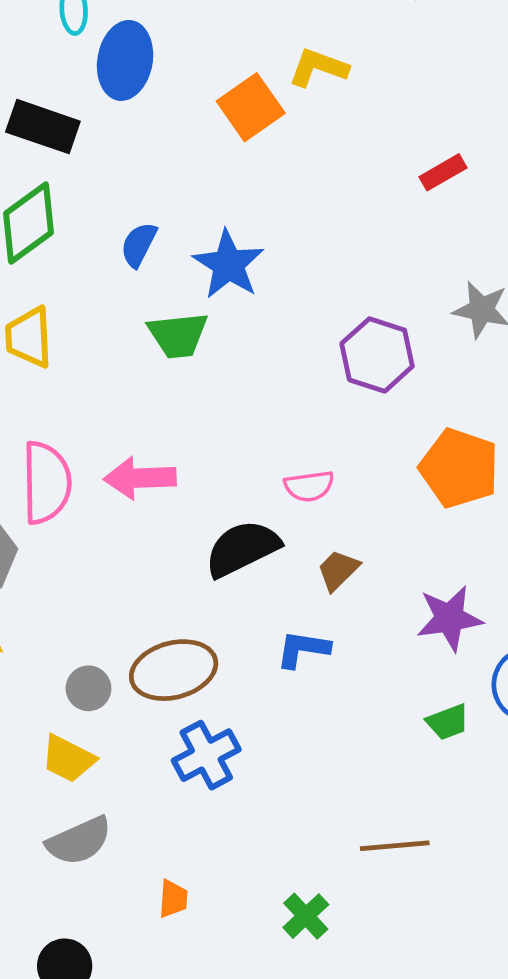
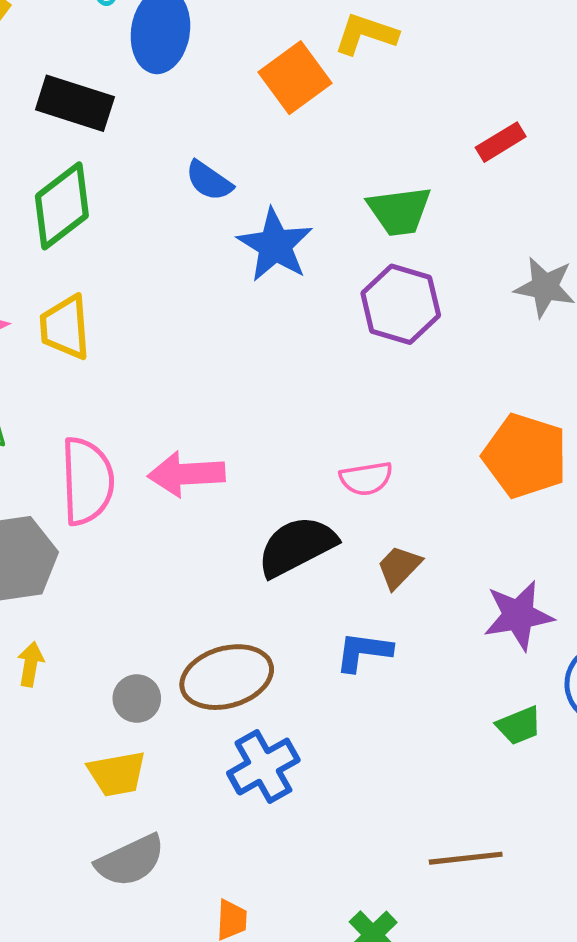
blue semicircle: (139, 245) -> (209, 181), moved, turned -81
green trapezoid: (178, 335) -> (399, 211), moved
purple hexagon: (377, 355) -> (401, 304), moved
yellow trapezoid: (68, 759) -> (117, 774), turned -36

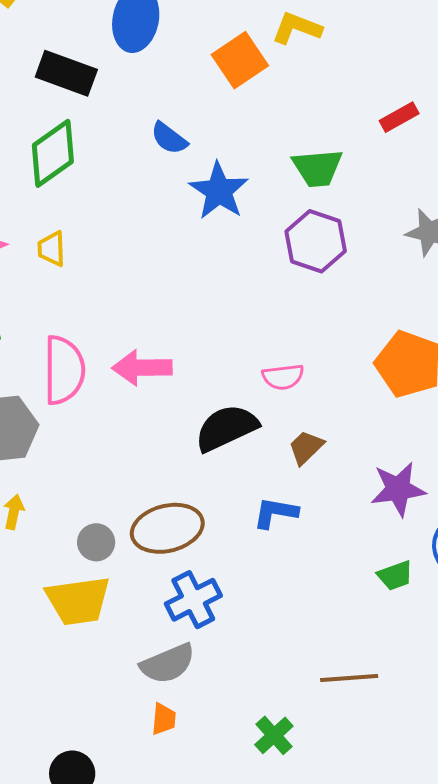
yellow trapezoid: (65, 327) -> (52, 249), size x0.7
yellow trapezoid: (117, 774) -> (78, 601), size x1.4
gray semicircle: (130, 861) -> (168, 664), moved

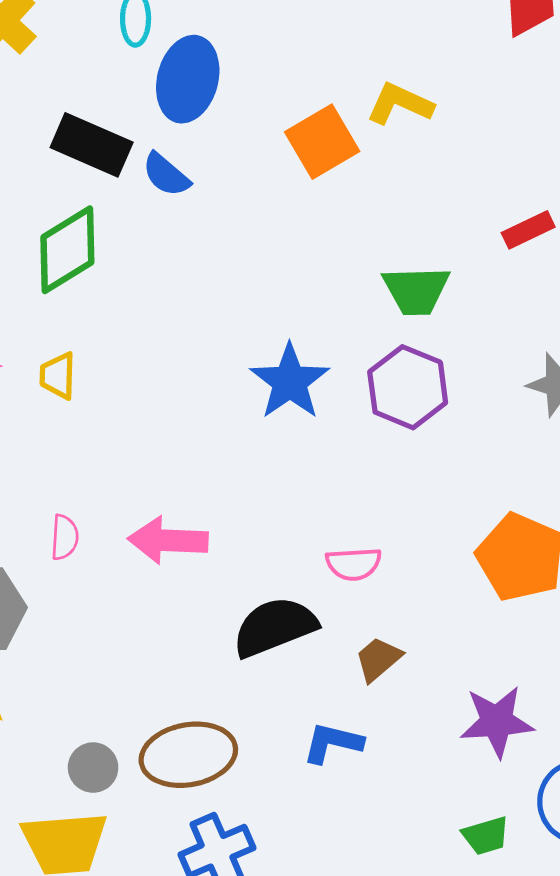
blue semicircle: (169, 138) -> (166, 175), moved
blue star: (219, 191) -> (290, 382), moved
pink semicircle: (64, 370) -> (65, 537), size x0.5

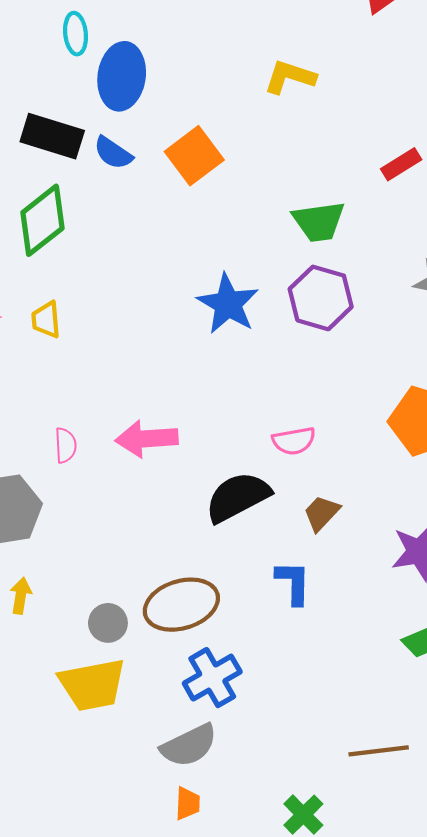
orange square: (322, 142) -> (194, 156), moved
blue L-shape: (333, 743) -> (293, 583), turned 84

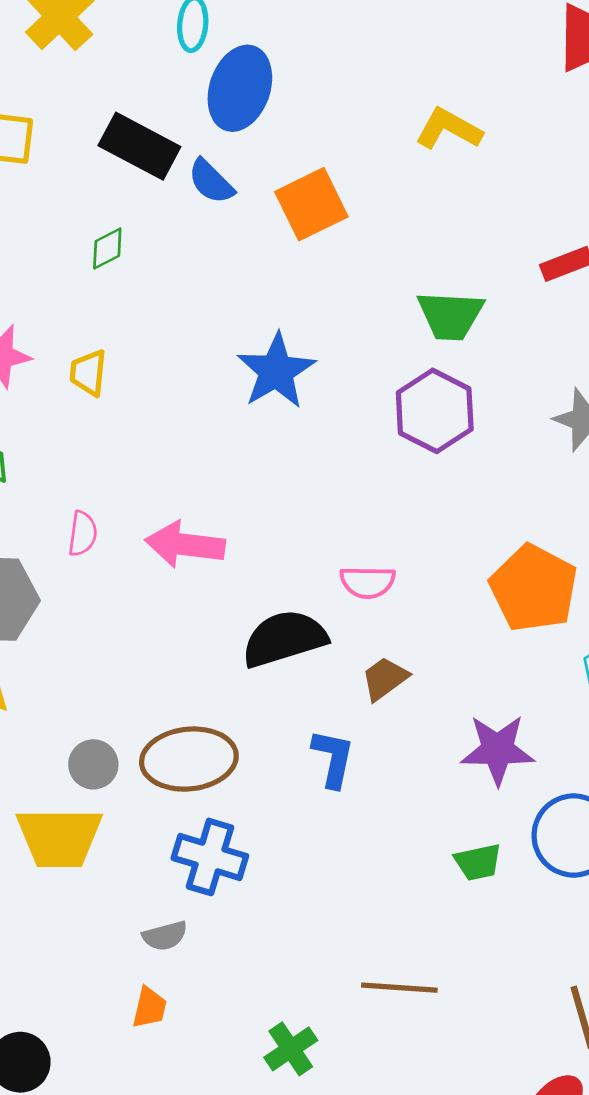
green diamond: (42, 220) -> (107, 248), size x0.5
blue star: (228, 304) -> (276, 371), moved
blue cross: (212, 678) -> (210, 857), turned 36
gray semicircle: (189, 745) -> (165, 936), size x0.6

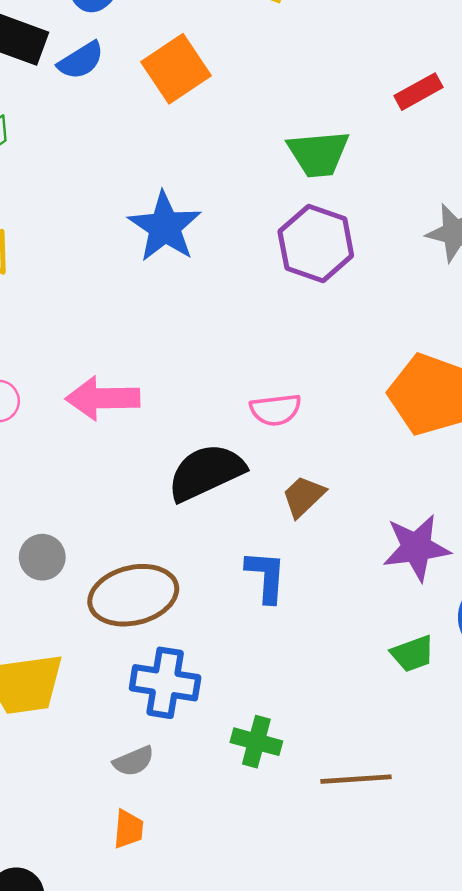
blue semicircle: (211, 181) -> (81, 60), turned -69
gray circle: (93, 764) -> (42, 557), moved
green cross: (291, 1049) -> (256, 742), moved, turned -33

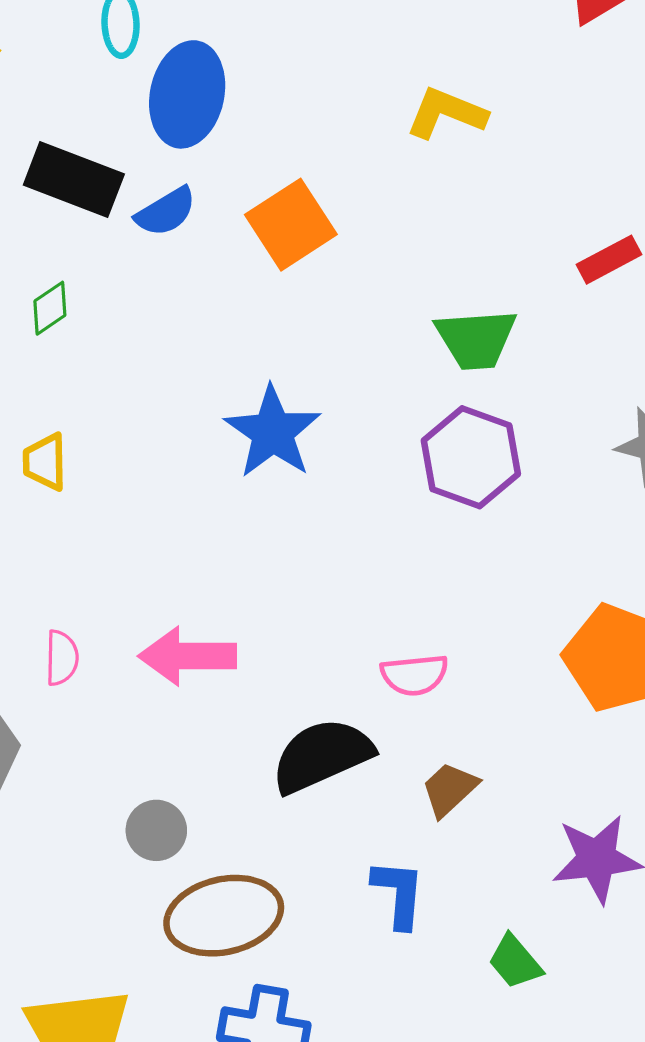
gray circle: (42, 557) -> (156, 830), moved
green trapezoid: (413, 654) -> (515, 962), moved, turned 69

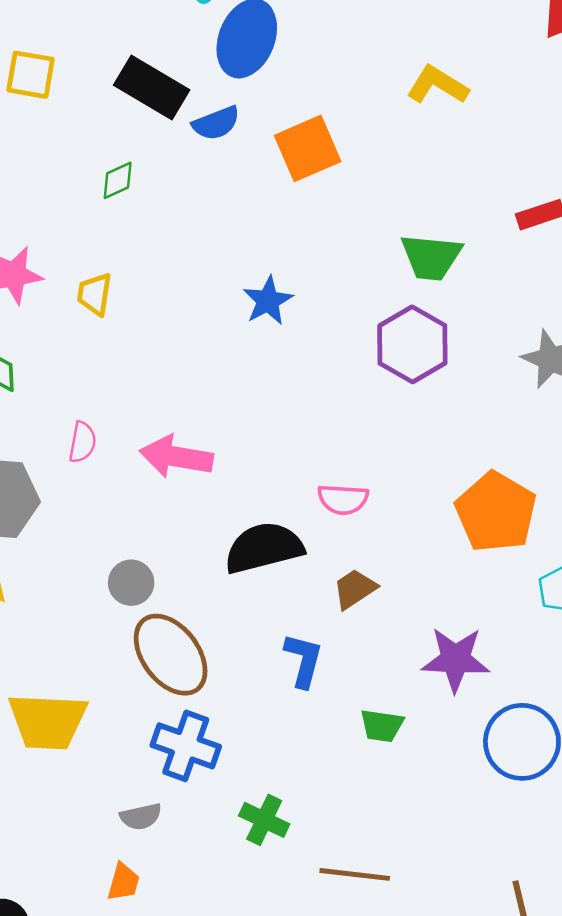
blue star: (273, 432) -> (268, 301), size x0.7
brown ellipse: (224, 916) -> (171, 655), turned 56
green trapezoid: (515, 962) -> (382, 726), turned -51

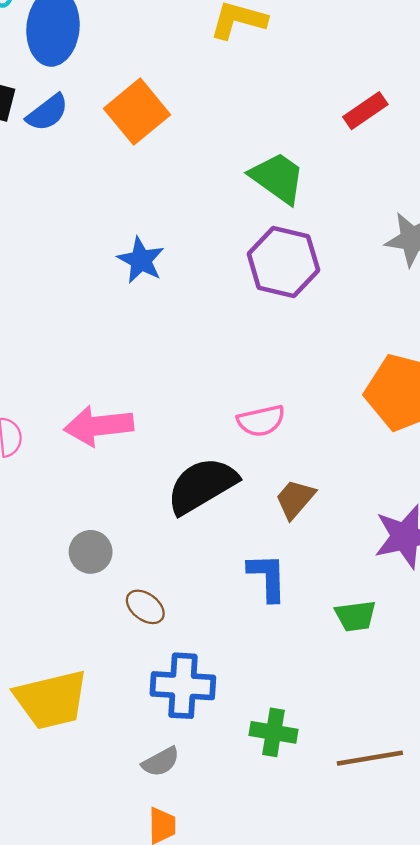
green trapezoid: (431, 257) -> (278, 178), turned -134
brown ellipse: (171, 655) -> (145, 607), size x0.5

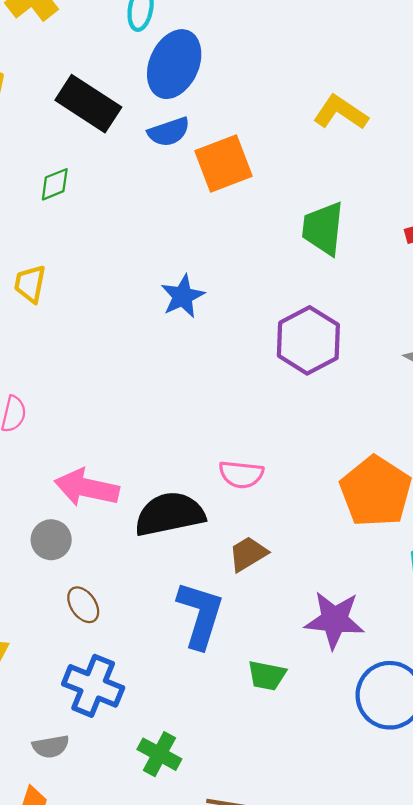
blue semicircle: (47, 113) -> (169, 132), moved
green trapezoid: (278, 178) -> (323, 228), moved, turned -138
pink arrow: (99, 426) -> (87, 488), moved
blue L-shape: (267, 577) -> (200, 615), size x1.4

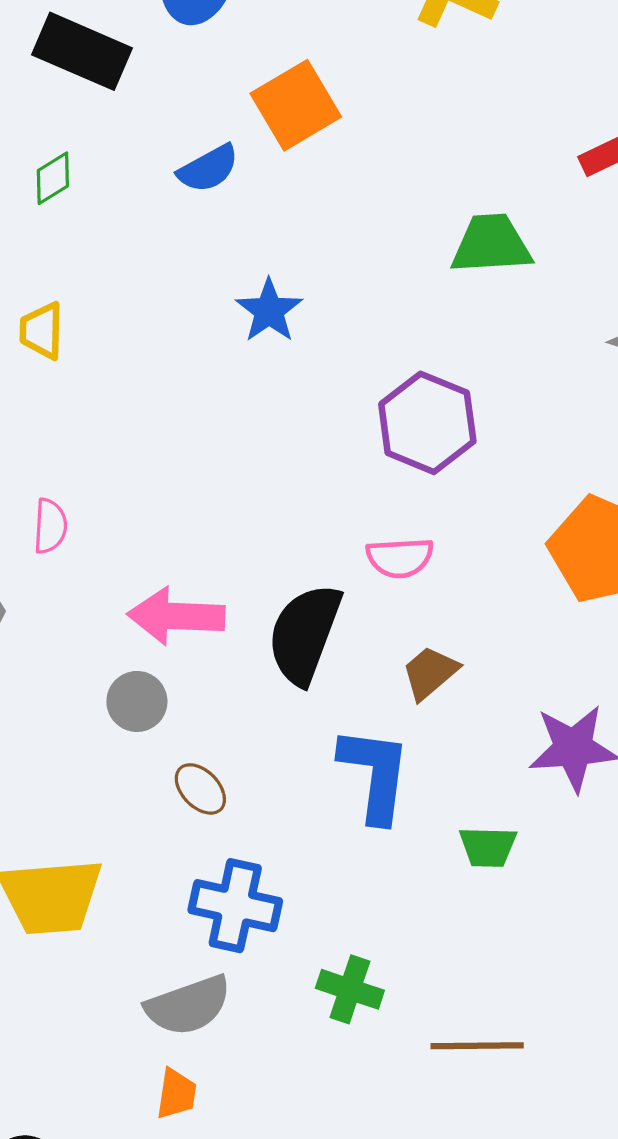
blue semicircle: (169, 132) -> (208, 169), moved
green trapezoid: (323, 228) -> (491, 244), moved, turned 90
purple hexagon: (308, 340) -> (427, 423), moved
black semicircle: (170, 514) -> (305, 634), turned -48
gray semicircle: (51, 747) -> (188, 1005), size x1.6

